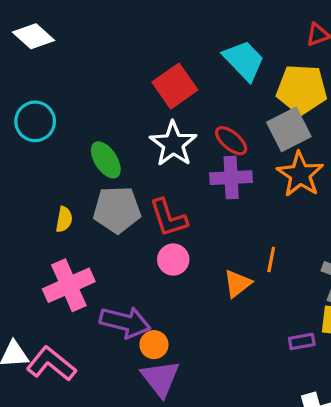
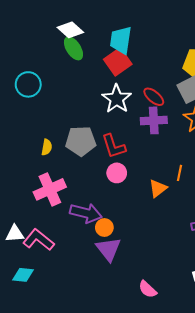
white diamond: (34, 36) -> (70, 30), moved
cyan trapezoid: (244, 60) -> (121, 40), moved, turned -128
green ellipse: (106, 160) -> (73, 48), moved

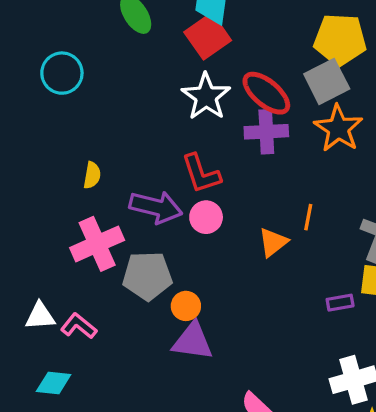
red ellipse: (154, 97) -> (266, 93), size x1.4
gray pentagon: (81, 141) -> (147, 276), moved
purple arrow: (86, 213) -> (156, 207), moved
pink L-shape: (38, 240) -> (79, 326), size x0.7
purple triangle: (108, 249) -> (193, 341), turned -44

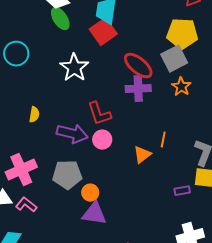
white star: (206, 97) -> (74, 68), moved
orange star: (338, 128) -> (181, 87), size x0.7
pink cross: (97, 244) -> (21, 170), moved

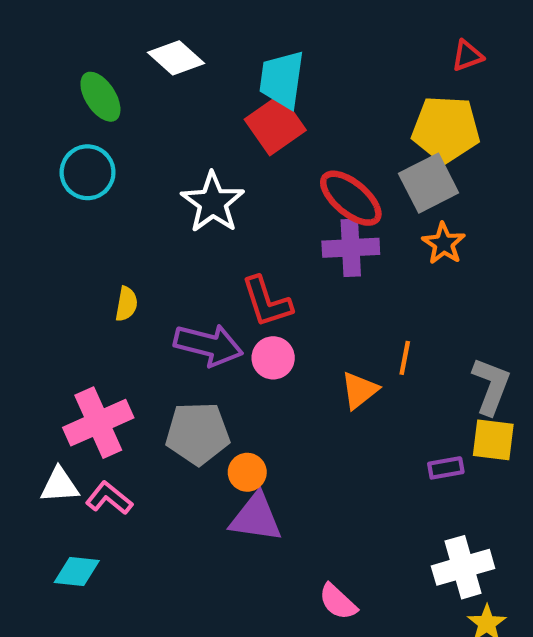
green ellipse: (60, 19) -> (100, 97), moved

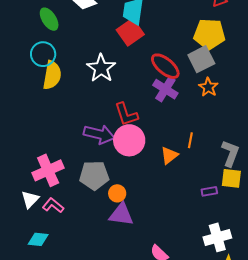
purple cross: (351, 248) -> (165, 89), turned 35
yellow semicircle: (126, 304) -> (52, 75), moved, size x1.8
pink circle: (273, 358) -> (129, 140), size x1.6
white triangle: (59, 485) -> (30, 199), turned -42

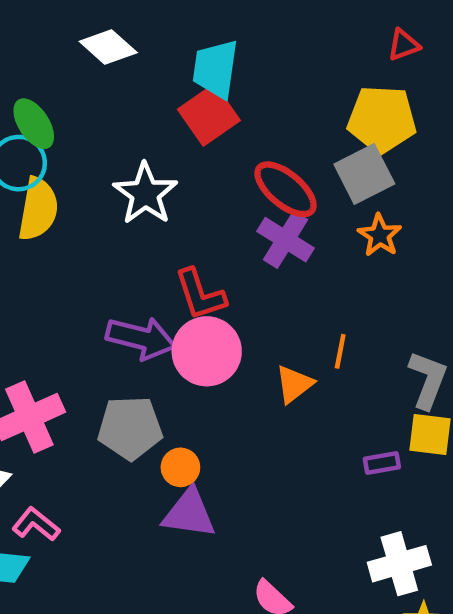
green ellipse: (49, 19) -> (34, 124), moved
pink L-shape: (53, 205) -> (36, 524), moved

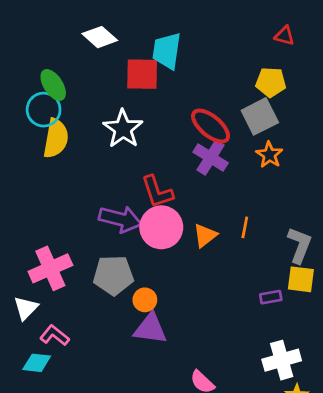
red triangle: (404, 45) -> (284, 36), turned 35
red square: (209, 115) -> (142, 74), moved, turned 36
yellow pentagon: (382, 119) -> (271, 82), size x0.7
orange triangle: (294, 384) -> (205, 236), moved

